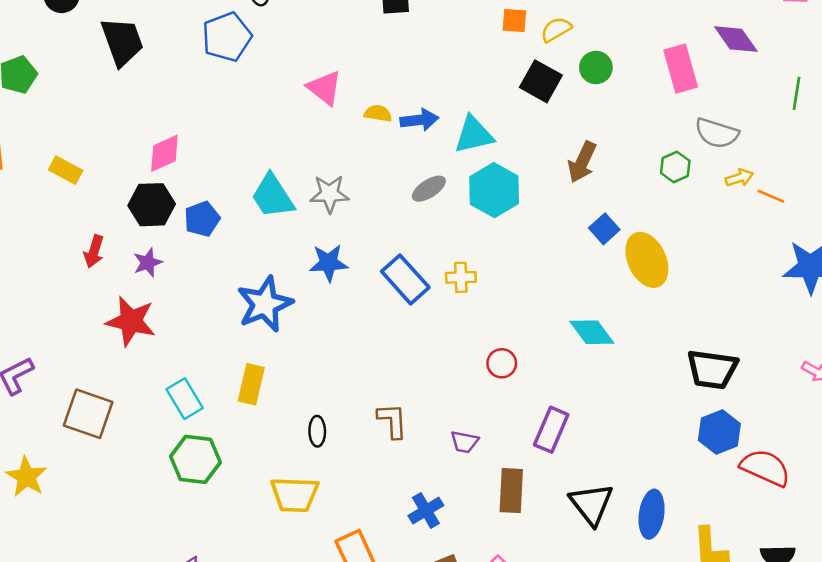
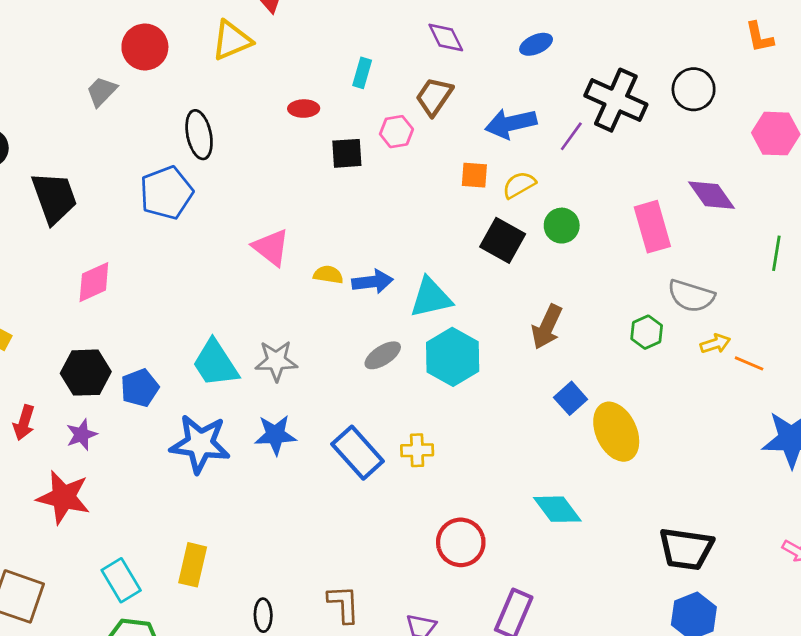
pink diamond: (164, 153) -> (94, 282), moved
blue star: (265, 304) -> (200, 444), moved, turned 30
red circle: (502, 363) -> (461, 542), size x1.5

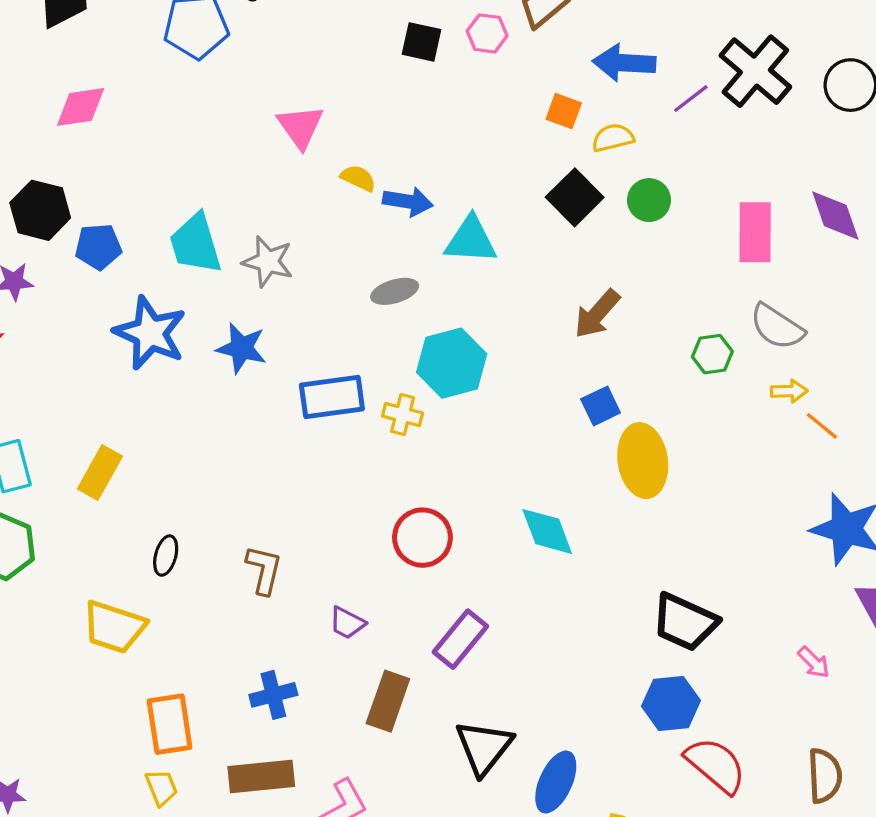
cyan hexagon: (453, 357) -> (452, 363), moved
blue rectangle: (358, 453) -> (332, 397), turned -72

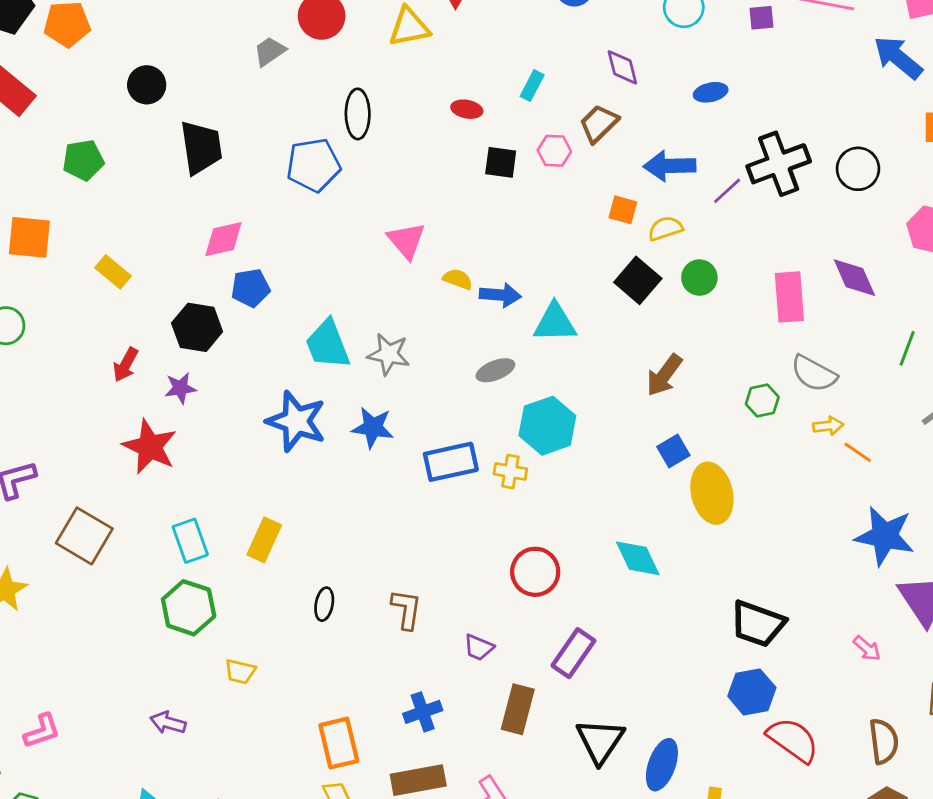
black cross: (755, 71) -> (779, 164), turned 34
blue pentagon: (98, 247) -> (251, 288), moved
yellow trapezoid: (114, 627) -> (240, 672), moved, size x0.6

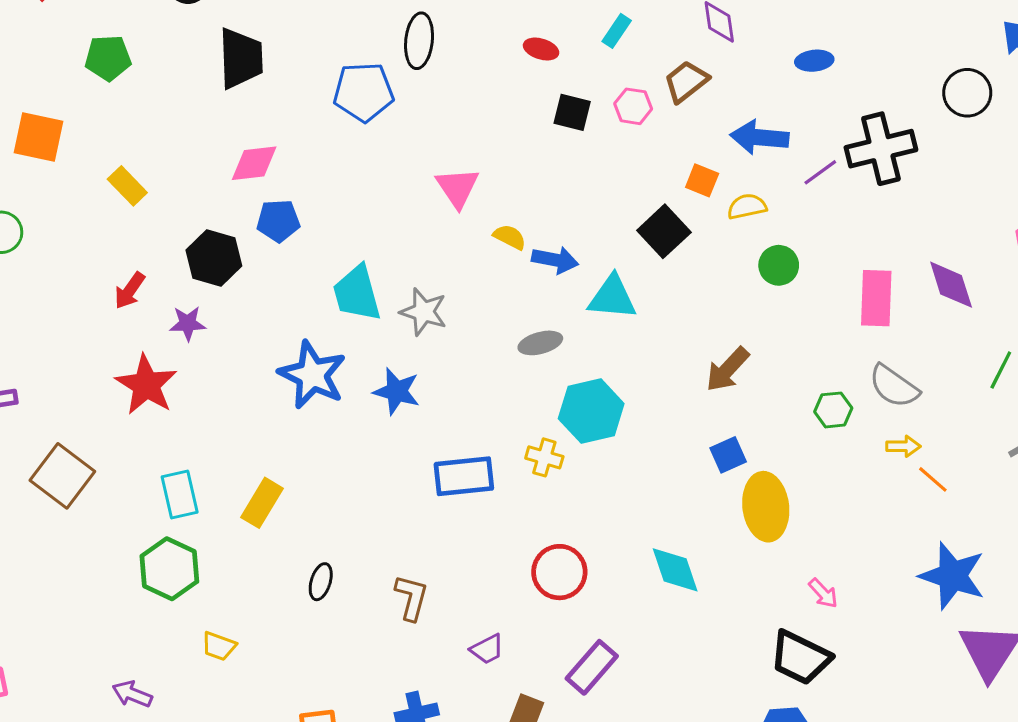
black circle: (858, 169) -> (967, 93), moved
black square: (638, 280) -> (664, 231), moved
blue rectangle: (451, 462) -> (464, 476), moved
purple trapezoid: (479, 647) -> (487, 649), turned -56
pink arrow: (867, 648) -> (823, 593), moved

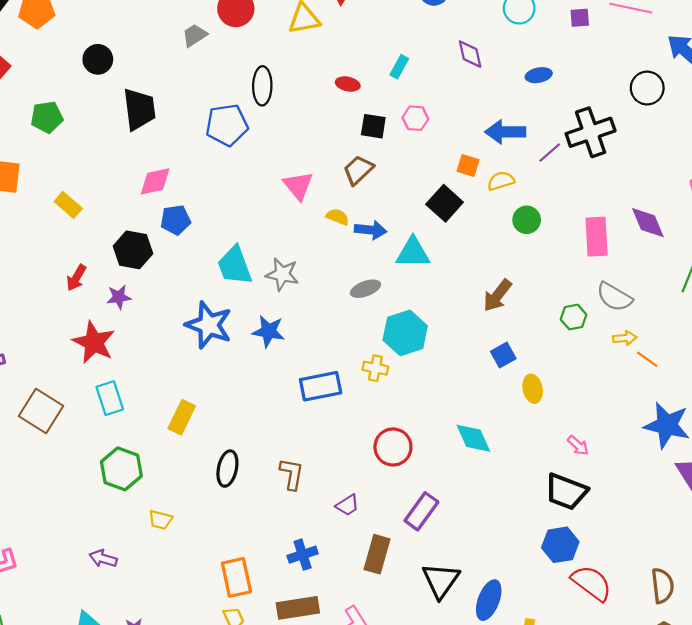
brown trapezoid: (686, 81) -> (358, 170), moved
cyan rectangle: (180, 494) -> (110, 398), moved
yellow ellipse: (766, 507) -> (533, 389), size x0.6
black ellipse: (321, 582) -> (227, 469), size x1.4

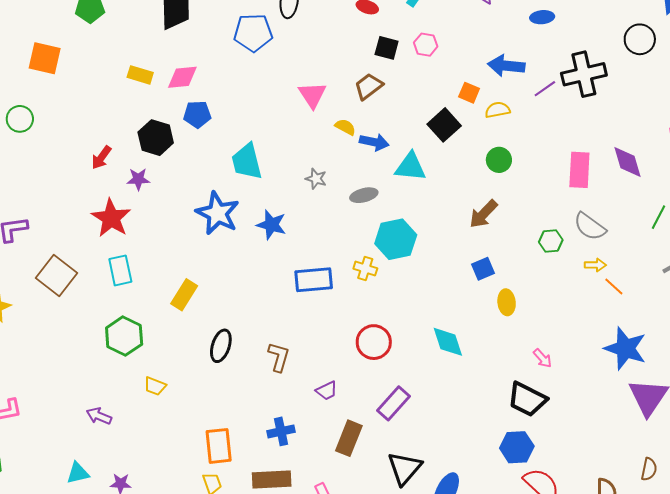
yellow rectangle: (68, 205) -> (140, 75), moved, turned -30
green circle: (527, 220) -> (499, 160), moved
gray star: (282, 274) -> (316, 179), moved, size x0.7

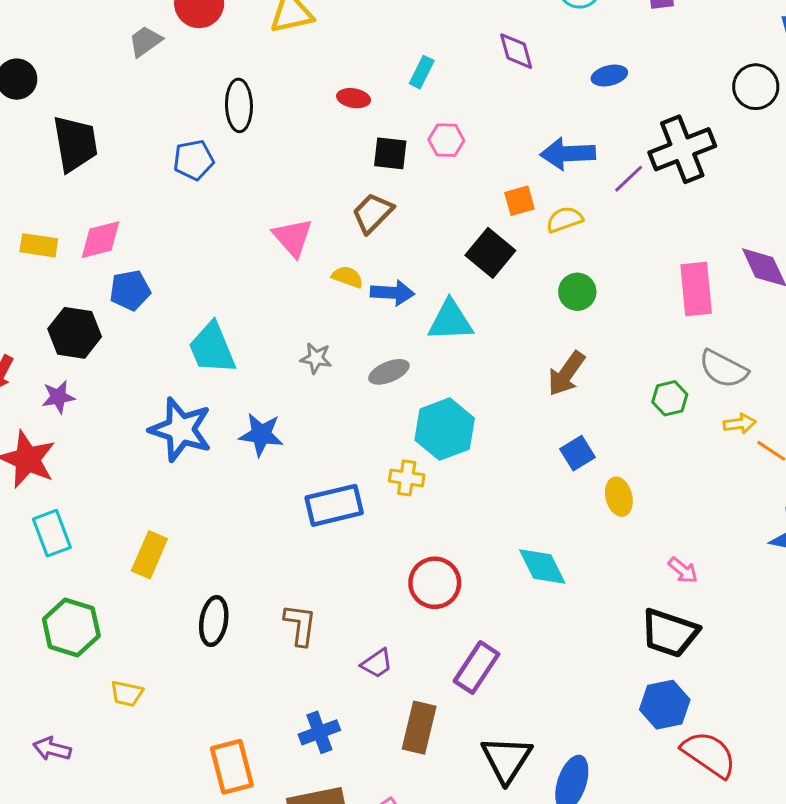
blue pentagon: (253, 33) -> (194, 160), size x0.7
orange square: (469, 93) -> (520, 201), turned -30

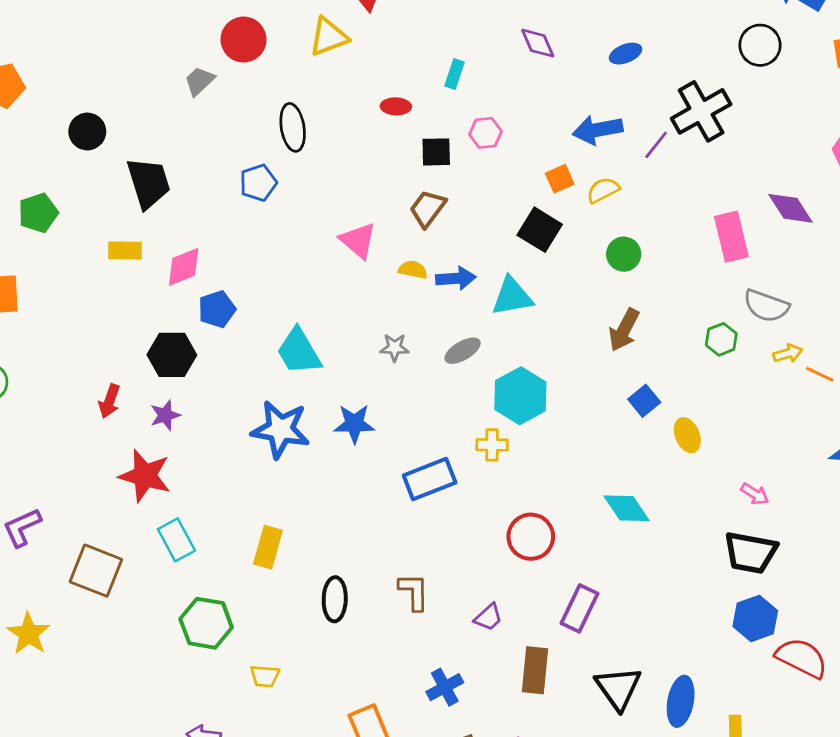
yellow rectangle: (39, 245) -> (125, 250), moved

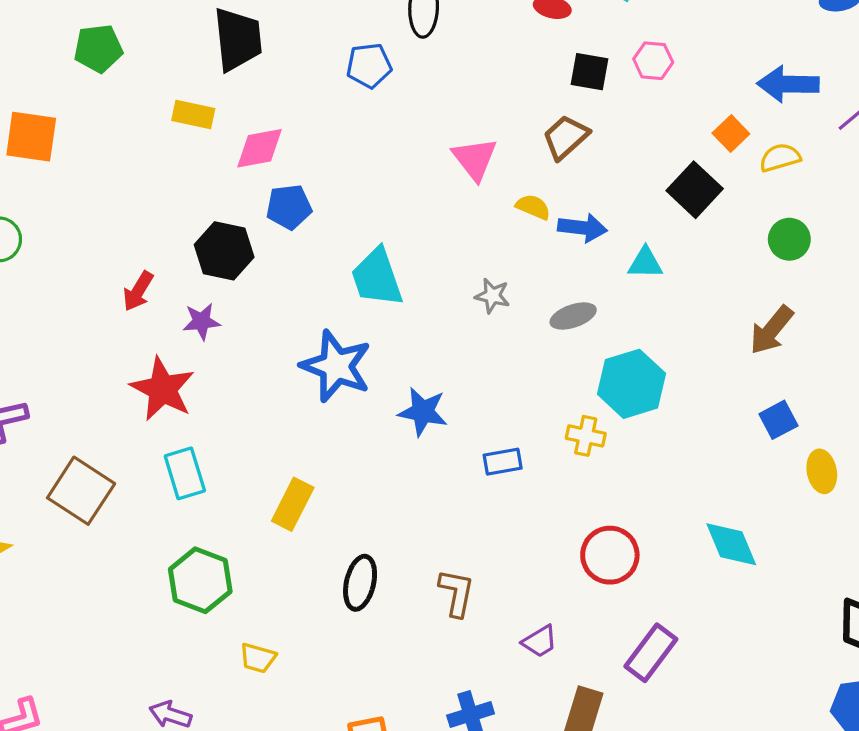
orange square: (560, 179) -> (731, 133), turned -32
cyan triangle: (512, 296) -> (645, 263), size x0.7
blue star: (354, 424) -> (423, 412), moved
blue rectangle: (430, 479) -> (503, 462), size x0.6

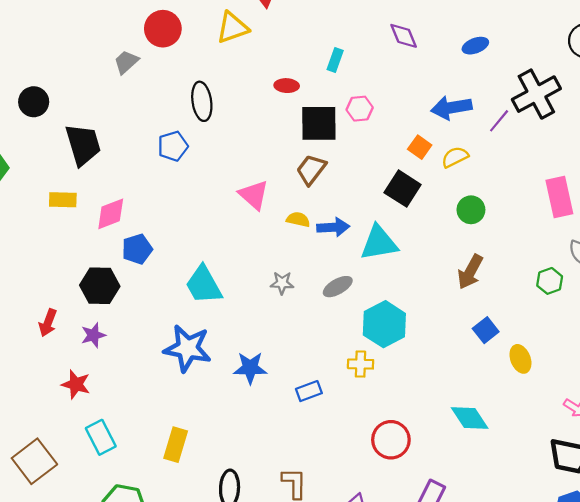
black square: (590, 72) -> (319, 123), size x1.5
cyan triangle: (645, 263) -> (379, 243), size x1.6
red star: (163, 389) -> (76, 384), size x0.7
brown square: (81, 491) -> (34, 461), turned 30

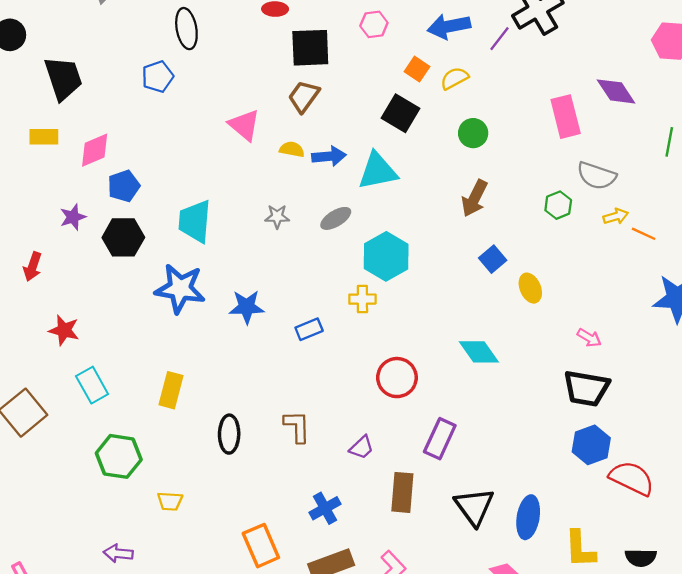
pink hexagon: (360, 109) -> (374, 24), moved
cyan trapezoid: (204, 285) -> (195, 221), turned 36
black hexagon: (100, 286) -> (123, 237), moved
purple star: (93, 335) -> (73, 217), moved

